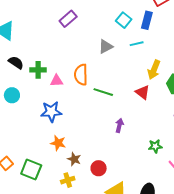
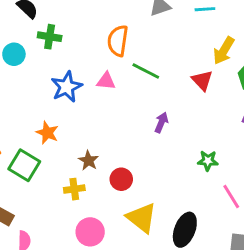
green cross: (38, 70) -> (50, 37), moved
pink triangle: (57, 81) -> (106, 81), moved
blue star: (51, 112) -> (67, 87), turned -30
orange star: (58, 143) -> (47, 133), moved

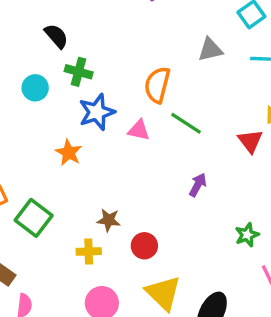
blue star: (67, 87) -> (97, 112), moved
orange star: (47, 133) -> (69, 153), moved
brown star: (88, 160) -> (109, 220), turned -30
green star: (208, 161) -> (247, 235), turned -30

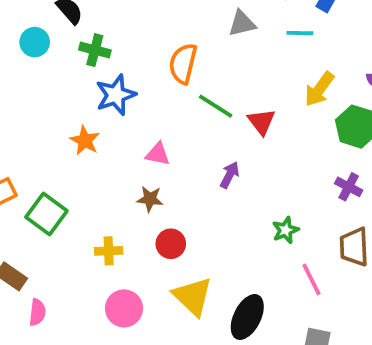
cyan circle: (35, 88) -> (35, 42), moved
pink triangle: (139, 130) -> (158, 154), moved
red triangle: (250, 141) -> (261, 122), moved
brown star: (109, 220) -> (150, 199), moved

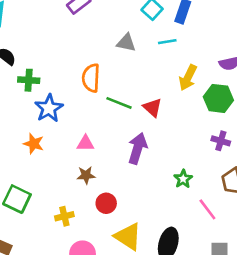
gray triangle: (242, 23) -> (126, 43), turned 36
purple arrow: (230, 175) -> (138, 148), size x1.6

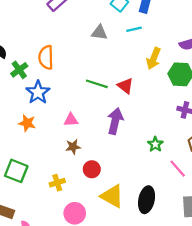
orange semicircle: (91, 78) -> (46, 57), moved
green cross: (29, 80) -> (19, 70), turned -36

